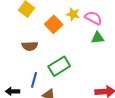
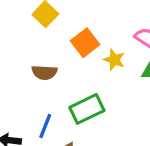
yellow star: (73, 14) -> (114, 60), moved

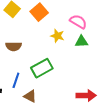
orange square: (85, 43) -> (39, 12), moved

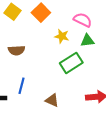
green rectangle: (42, 68) -> (71, 63), moved
brown triangle: (30, 96) -> (52, 100), moved

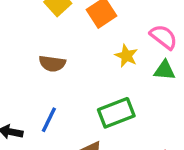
green rectangle: (71, 63) -> (116, 113), moved

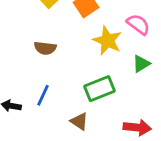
yellow star: (126, 56) -> (107, 41), size x1.5
green triangle: (165, 70) -> (141, 64), moved, turned -36

